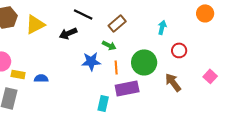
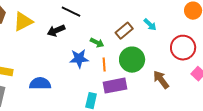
brown rectangle: (117, 23) -> (124, 31), moved
cyan arrow: (162, 27) -> (150, 25), turned 120
red circle: (179, 50) -> (183, 48), moved, size x1.6
blue semicircle: (41, 78) -> (40, 84), moved, size x1.5

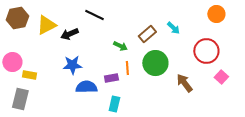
black arrow: (56, 31) -> (69, 34), moved
blue star: (79, 59) -> (72, 65), moved
blue semicircle: (40, 84) -> (86, 87), moved
purple rectangle: (115, 86) -> (111, 78), moved, size x0.6

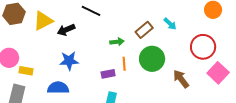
green arrow: (120, 46) -> (117, 42), turned -32
pink square: (221, 77) -> (218, 73), size x1.5
blue semicircle: (86, 87) -> (58, 88), moved

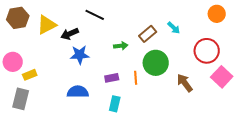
blue star: (69, 61) -> (80, 55), moved
orange line: (124, 64) -> (136, 78), moved
yellow rectangle: (26, 71) -> (30, 75), turned -32
blue semicircle: (58, 88) -> (78, 92), moved

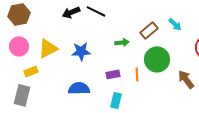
yellow triangle: (47, 25) -> (48, 48), moved
black arrow: (70, 34) -> (71, 12), moved
pink circle: (13, 62) -> (19, 46), moved

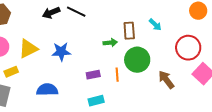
brown rectangle: (149, 30) -> (129, 31), turned -54
green arrow: (122, 42) -> (110, 43), moved
blue semicircle: (79, 88) -> (47, 90), moved
cyan rectangle: (116, 100) -> (96, 101), turned 63

